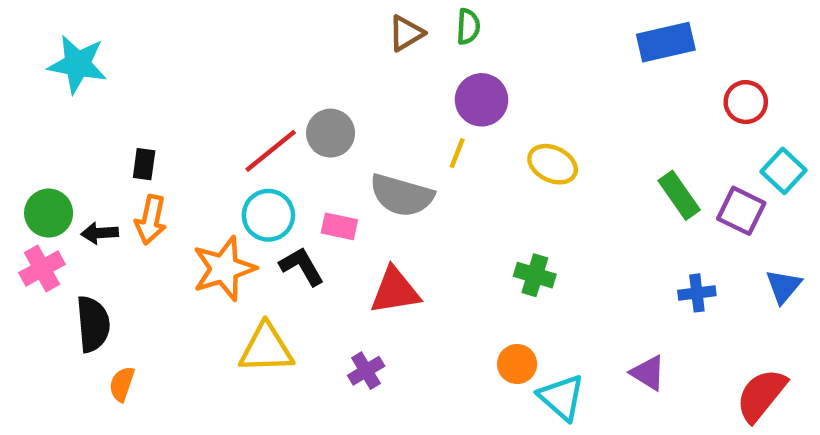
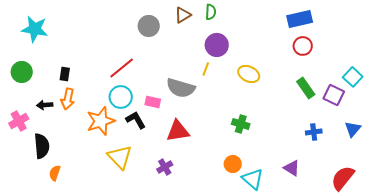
red circle: (746, 102) -> (303, 46), moved
gray circle: (331, 133) -> (149, 26), moved
green circle: (49, 213) -> (22, 72), moved
yellow triangle: (266, 348) -> (120, 157), turned 48

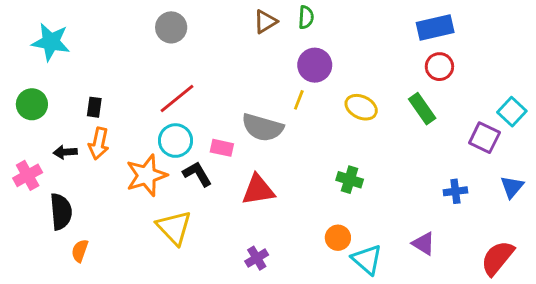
gray circle: (149, 26) -> (171, 27), moved
green rectangle: (306, 88) -> (422, 109), moved
purple cross: (165, 167) -> (257, 258), moved

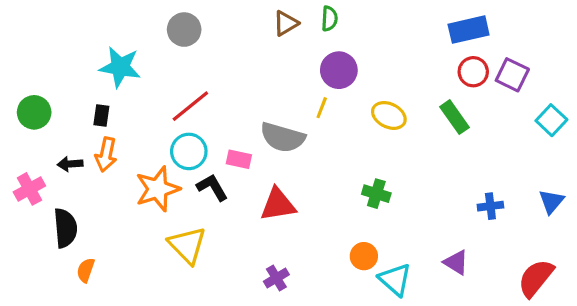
cyan star: (51, 42) -> (120, 67), moved
purple square: (484, 138) -> (512, 75), moved

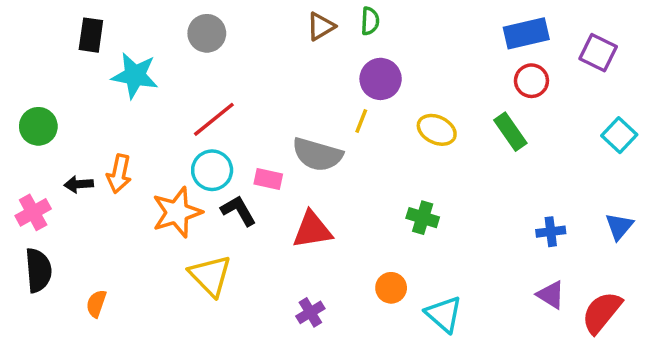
purple square: (512, 75) -> (598, 53), moved
black rectangle: (101, 115) -> (91, 35), moved, size x1.4
black semicircle: (65, 228) -> (38, 270), moved
orange circle: (364, 256) -> (391, 288), moved
purple triangle: (456, 262) -> (551, 295), moved

